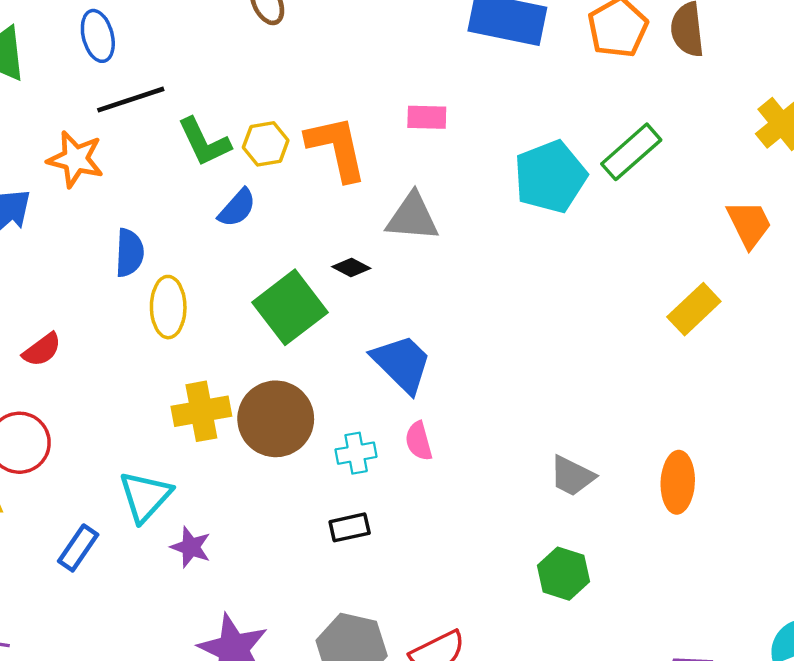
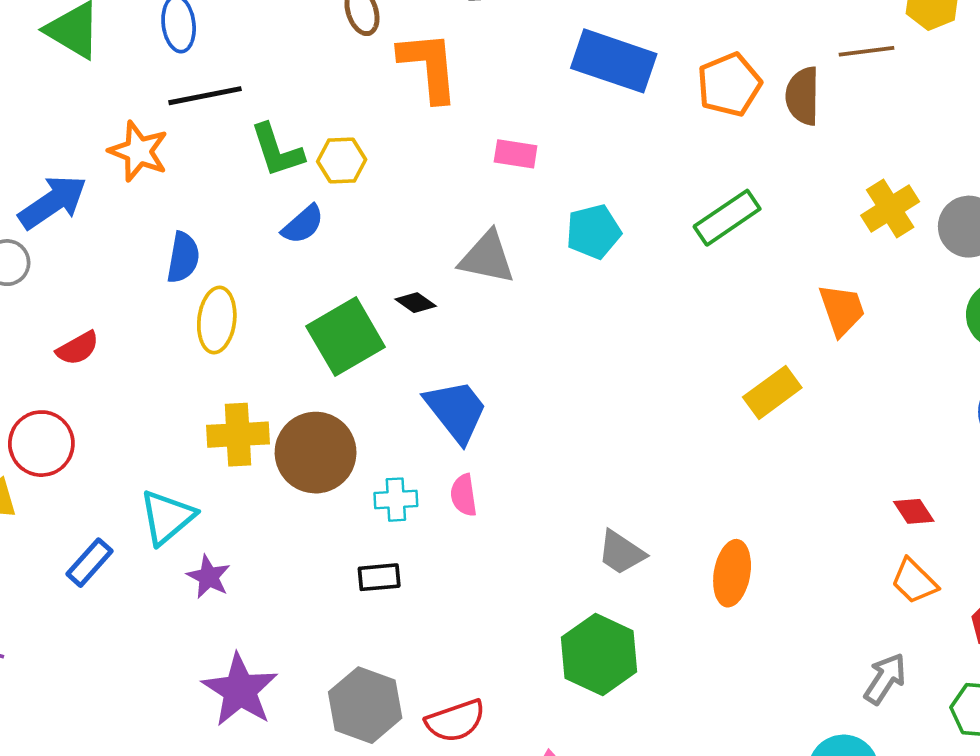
orange L-shape: (336, 148) -> (429, 66), moved
cyan pentagon: (550, 177) -> (593, 232), moved, size x0.7
green hexagon: (563, 574) -> (599, 654), size x1.4

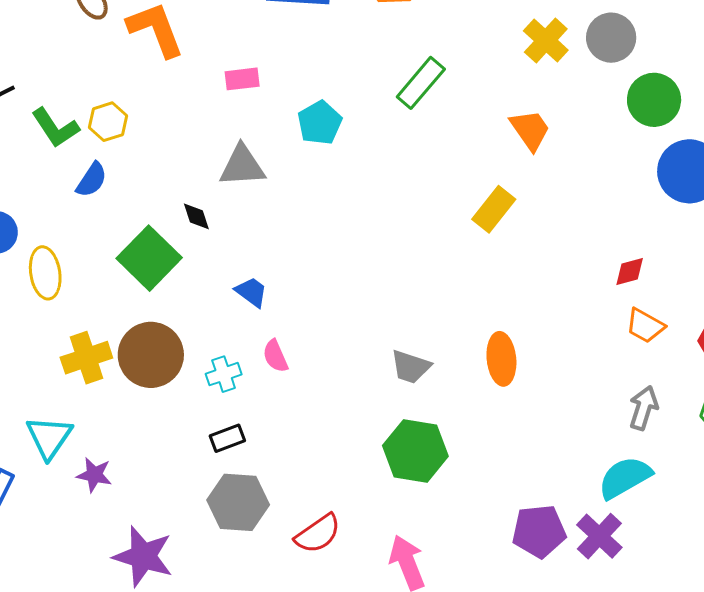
black diamond: (416, 303) -> (196, 216), turned 52
blue trapezoid: (456, 411) -> (251, 292), size x0.6
red diamond: (914, 511) -> (630, 271), turned -56
gray hexagon: (365, 705) -> (238, 502), moved

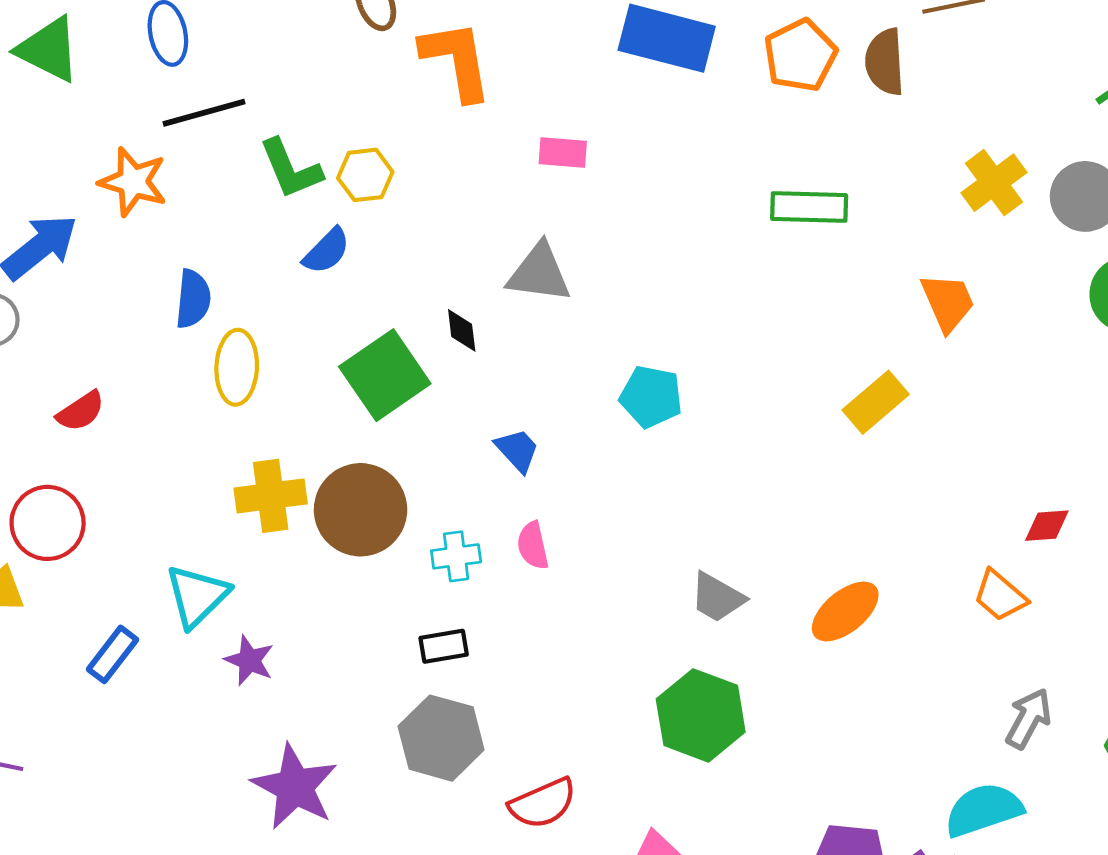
green rectangle: (421, 83) -> (809, 207), turned 40
cyan pentagon: (320, 123) -> (651, 397), moved, turned 30
orange trapezoid: (645, 326) -> (1000, 596), moved
orange ellipse: (501, 359) -> (845, 611), turned 45

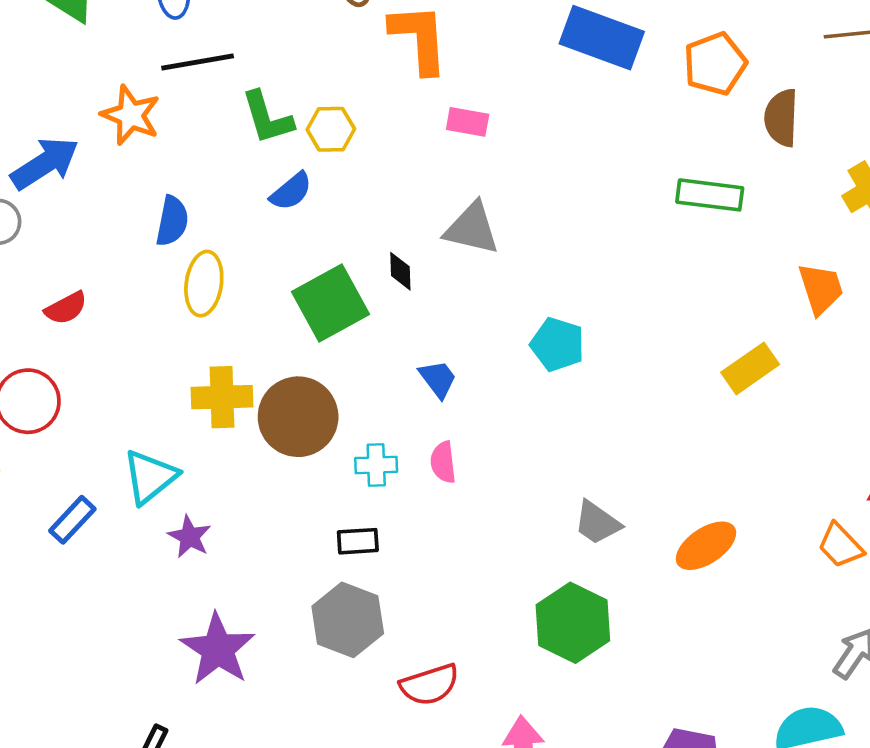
brown semicircle: (885, 62) -> (781, 118), moved
pink rectangle: (563, 152) -> (468, 122), moved

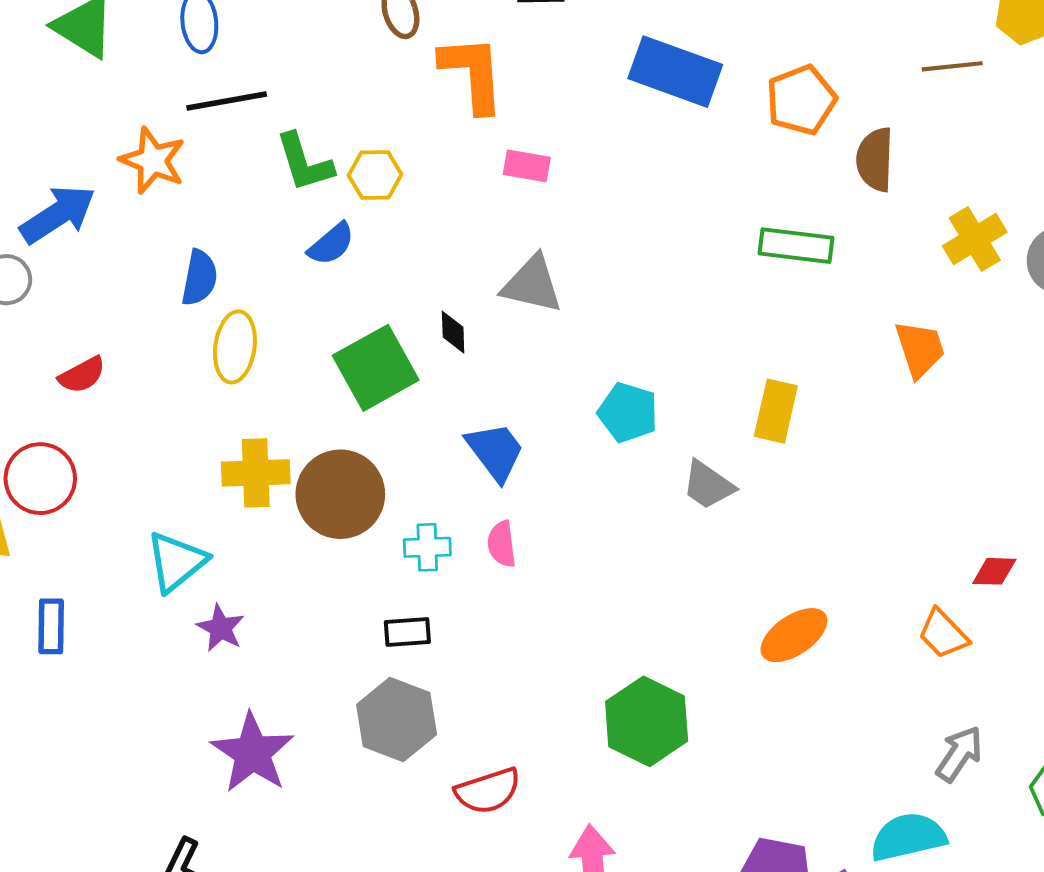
yellow rectangle: (750, 368) -> (776, 411), moved, turned -42
blue trapezoid: (438, 379) -> (495, 451), size x1.4
blue rectangle: (72, 520) -> (51, 626), moved, turned -42
gray trapezoid: (597, 523) -> (708, 485), moved

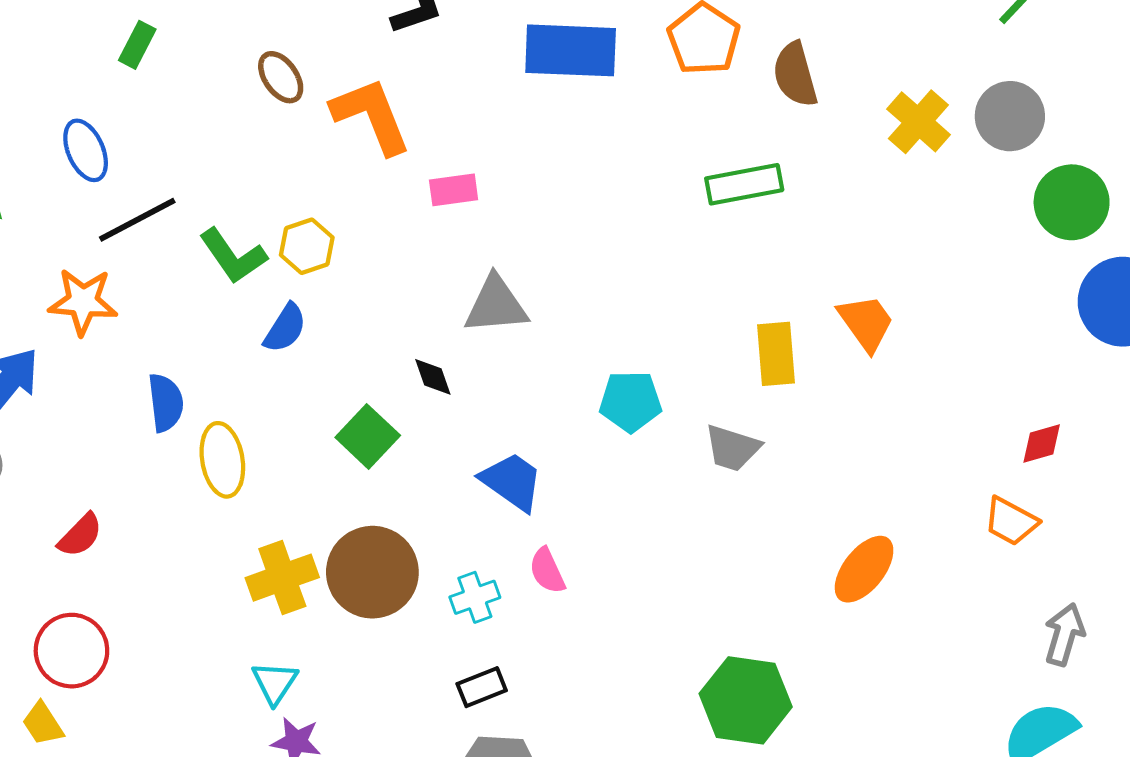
orange trapezoid: (920, 349) -> (866, 323), moved
green square: (376, 368) -> (368, 436), size x0.7
cyan triangle: (176, 562) -> (275, 683), moved, size x0.7

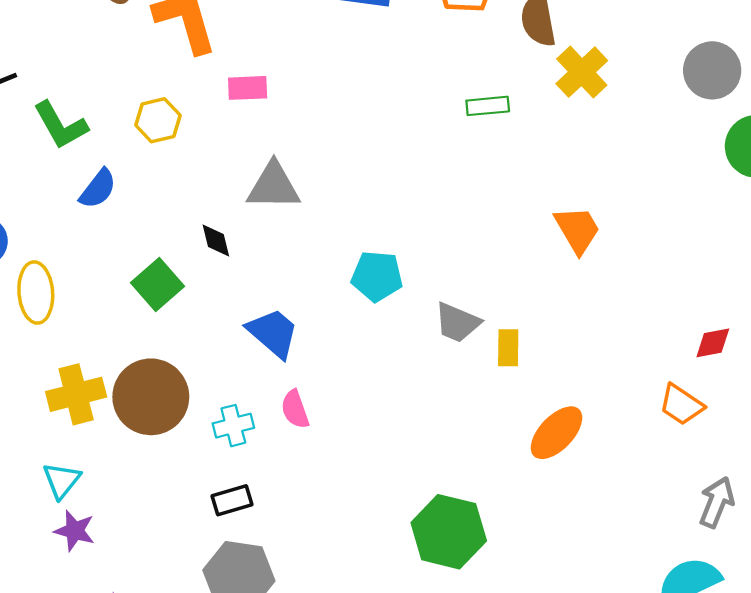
yellow cross: (918, 122) -> (582, 72), moved
green rectangle: (744, 184) -> (488, 106), size x0.7
yellow hexagon: (307, 246) -> (158, 120), moved
yellow rectangle: (776, 354) -> (508, 348), moved, size x0.7

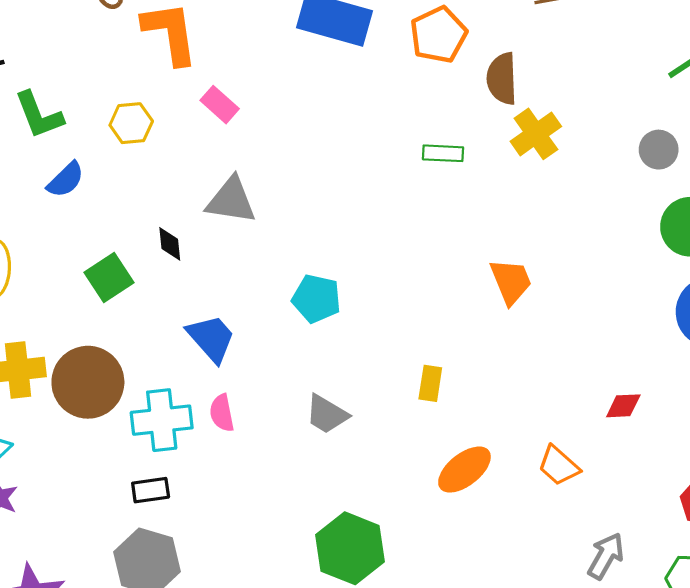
gray circle: (712, 70) -> (659, 150), size x0.7
pink rectangle: (248, 88) -> (220, 105), turned 36
gray trapezoid: (457, 323) -> (327, 414), moved
orange trapezoid: (681, 405) -> (559, 466), moved
cyan cross: (233, 426) -> (162, 420), size x1.6

